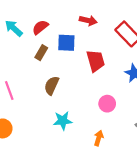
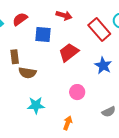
brown rectangle: (41, 53) -> (15, 57), moved, turned -40
red trapezoid: (96, 61) -> (69, 52), turned -115
brown semicircle: (52, 85) -> (27, 73), turned -108

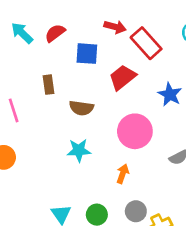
red rectangle: (99, 30) -> (146, 43), moved
brown semicircle: (27, 73) -> (81, 108), moved
pink circle: (77, 92) -> (135, 131), size x1.6

